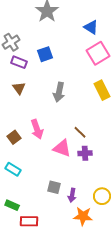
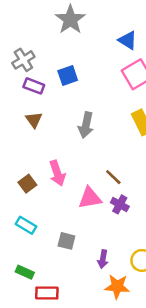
pink triangle: (62, 148) -> (90, 198), turned -30
purple cross: (85, 153) -> (120, 204), turned 32
gray square: (54, 187) -> (66, 241), moved

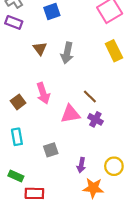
purple rectangle: (34, 86) -> (14, 22), moved
brown triangle: (34, 120) -> (40, 49), moved
cyan rectangle: (26, 225) -> (17, 137), turned 49
gray square: (66, 241) -> (51, 150), turned -32

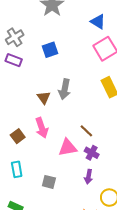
brown triangle: (40, 49) -> (44, 98), moved
gray square: (51, 150) -> (49, 182), turned 32
purple arrow: (81, 165) -> (89, 177), moved

